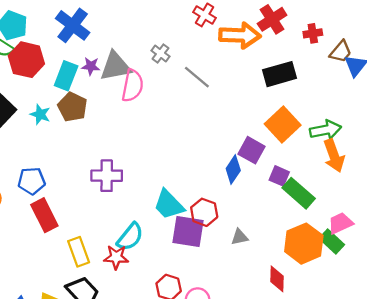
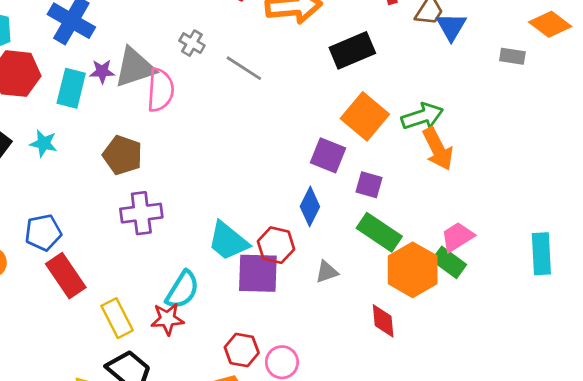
brown pentagon: (72, 107) -> (123, 155), moved
blue diamond: (233, 169) -> (310, 206), moved
green rectangle: (299, 193) -> (379, 232), moved

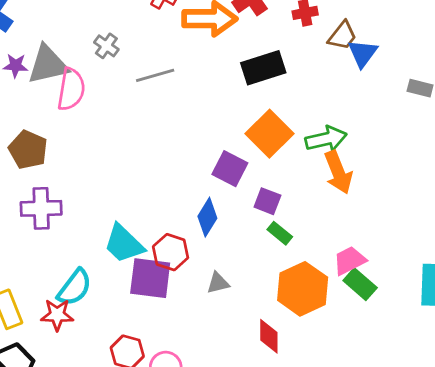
gray line: (244, 68) -> (155, 75), turned -54
green rectangle: (379, 232) -> (280, 233), moved, size x0.6
green rectangle: (449, 262) -> (360, 284), moved

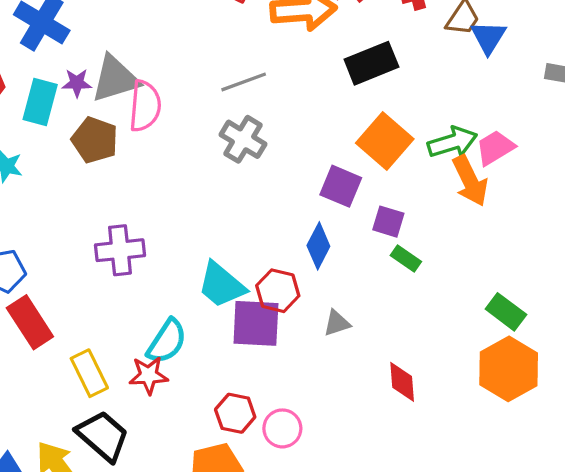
gray cross: (106, 46) -> (243, 139), moved, size x1.5
brown pentagon: (28, 150) -> (95, 140), moved
pink trapezoid: (350, 261) -> (495, 148), moved
orange hexagon: (303, 289) -> (509, 369), moved

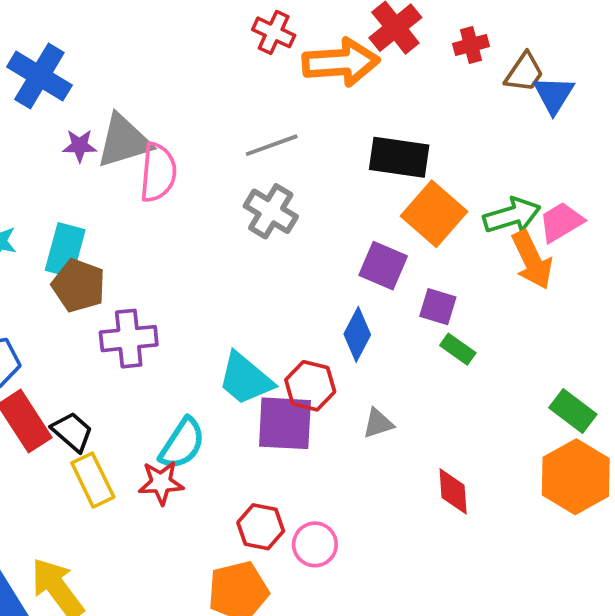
black rectangle: (371, 63) -> (399, 157), moved, turned 30
cyan rectangle: (40, 102) -> (65, 250), moved
brown pentagon: (95, 140) -> (79, 285), moved
black trapezoid: (103, 436) -> (72, 432), moved, size x0.7

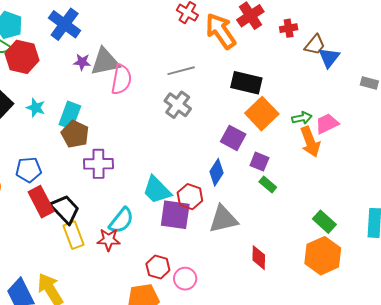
orange arrow: (341, 62) -> (221, 31), turned -126
green arrow: (512, 215) -> (302, 118), size x0.7
gray triangle: (378, 423) -> (223, 219), size x1.8
black trapezoid: (72, 432) -> (65, 209), size x1.4

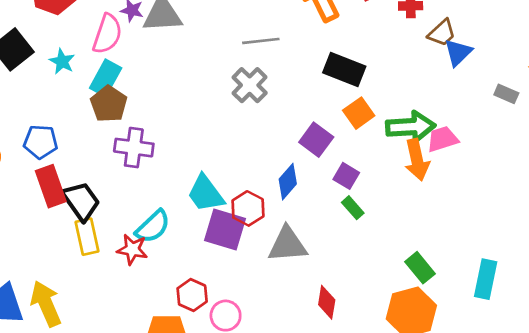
pink semicircle: (121, 79) -> (107, 34), moved
orange square: (262, 114) -> (359, 113), size x0.7
green arrow: (302, 118) -> (411, 127), size x1.8

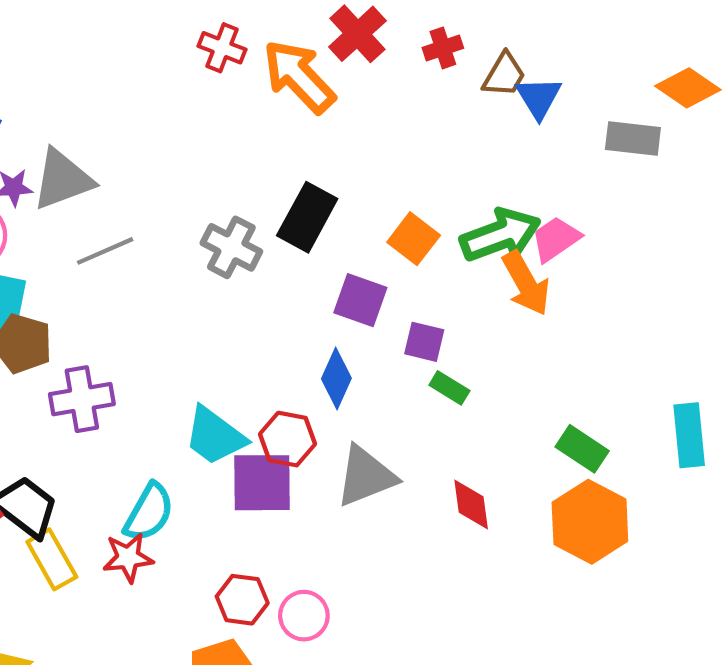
gray line: (261, 41) -> (105, 251), moved
black rectangle: (344, 70) -> (307, 217), moved, turned -66
gray rectangle: (506, 94) -> (633, 139), size x1.4
red diamond: (327, 302) -> (471, 505), moved

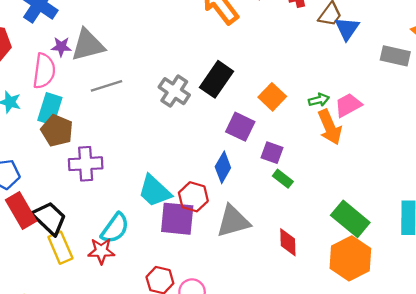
green arrow: (500, 235) -> (319, 100), size x0.5
green rectangle: (582, 449) -> (350, 219), size x1.4

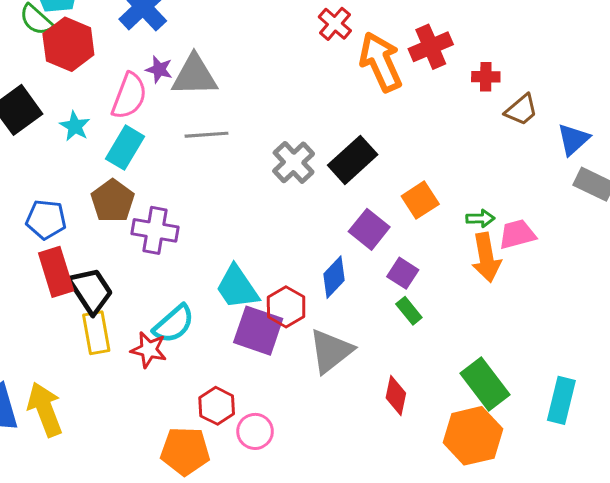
blue triangle: (347, 29) -> (573, 139), moved
brown pentagon: (57, 131) -> (113, 201), moved
gray triangle: (233, 221) -> (331, 351), turned -36

